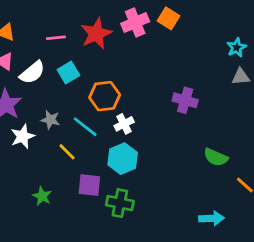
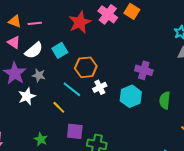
pink cross: (135, 23) -> (108, 14), turned -30
pink line: (56, 38) -> (35, 23), moved
gray star: (50, 120) -> (39, 75), moved
green semicircle: (216, 157) -> (165, 100), moved, turned 72
cyan hexagon: (123, 159) -> (131, 96), moved

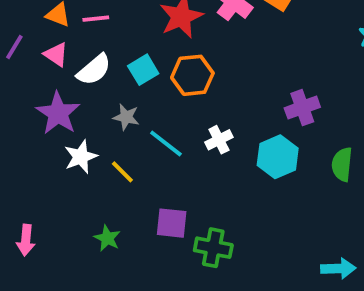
orange hexagon: (86, 67) -> (192, 75), moved
purple cross: (144, 70) -> (302, 108), turned -36
gray star: (39, 75) -> (126, 117), moved
yellow line: (59, 107) -> (122, 172), moved

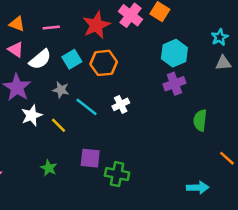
pink line: (96, 19) -> (51, 28), moved
cyan hexagon: (278, 157) -> (174, 53), moved

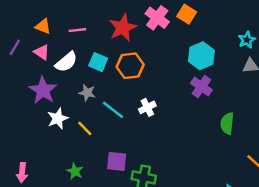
cyan square: (72, 59) -> (98, 62), turned -36
purple cross: (174, 84) -> (201, 87), turned -35

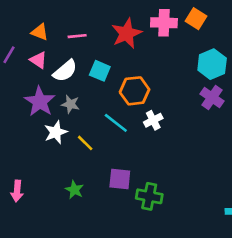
pink cross: (157, 18) -> (164, 23), turned -35
orange hexagon: (130, 66) -> (135, 91), moved
gray star: (87, 93) -> (70, 104), moved

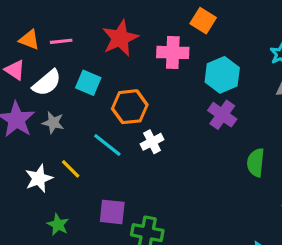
pink cross: (164, 23) -> (173, 52), moved
orange triangle: (40, 32) -> (29, 40), moved
white star: (56, 132) -> (39, 178), moved

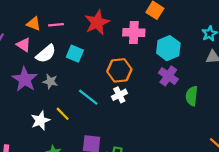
orange hexagon: (130, 107) -> (119, 70), moved
green semicircle: (256, 163) -> (192, 96), moved

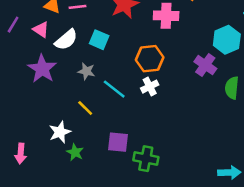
cyan hexagon: (168, 48) -> (227, 40), moved
gray star: (50, 82) -> (86, 71), moved
white star: (40, 120) -> (60, 132), moved

